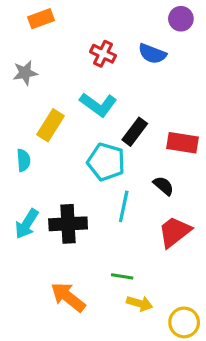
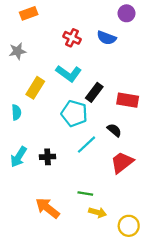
cyan line: (124, 206) -> (86, 145), turned 35
black cross: (68, 224) -> (48, 157), size x0.6

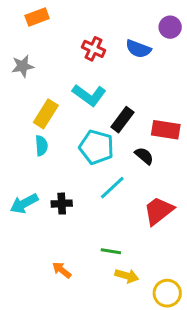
purple circle: (127, 13) -> (170, 27), moved
cyan semicircle: (16, 112) -> (41, 146), moved
black semicircle: (114, 130) -> (144, 156), moved
cyan arrow: (19, 157) -> (24, 204), turned 30
orange arrow: (48, 208) -> (62, 270), size x0.6

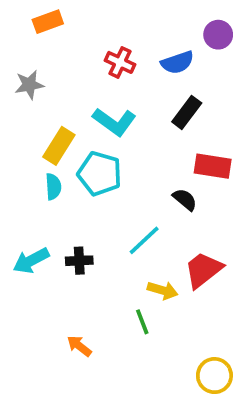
blue semicircle: (138, 49) -> (177, 62), turned -40
black rectangle: (122, 120) -> (187, 112), moved
cyan pentagon: (96, 147) -> (100, 174), moved
green line: (111, 251) -> (142, 322), turned 60
yellow arrow: (127, 276) -> (163, 290), moved

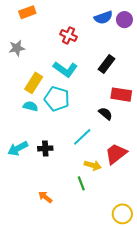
blue semicircle: (177, 62) -> (103, 18), moved
cyan semicircle: (53, 187) -> (30, 106), turned -72

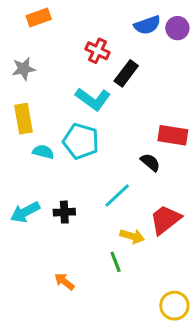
black rectangle: (107, 64) -> (126, 73), moved
yellow rectangle: (34, 83) -> (24, 119), moved, turned -42

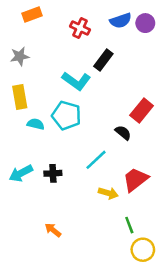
red cross: (98, 51) -> (80, 28), moved
red rectangle: (173, 135) -> (142, 111), turned -60
green line: (116, 262) -> (129, 225), moved

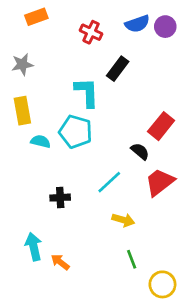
cyan L-shape: (76, 81) -> (87, 92), turned -128
cyan arrow: (21, 173) -> (34, 247), moved, turned 105
red trapezoid: (135, 179) -> (160, 182), moved
green line: (129, 225) -> (132, 259), moved

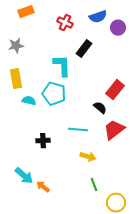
purple circle: (165, 27) -> (118, 28), moved
cyan line: (109, 182) -> (78, 130), turned 48
cyan arrow: (34, 247) -> (24, 176), turned 144

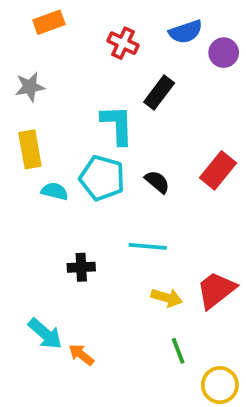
black semicircle: (100, 108) -> (157, 182), moved
red trapezoid: (114, 130) -> (216, 290), moved

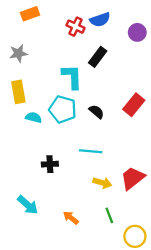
blue semicircle: (186, 32) -> (100, 20), moved
orange arrow: (81, 355) -> (71, 218), moved

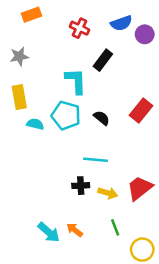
blue semicircle: (100, 20) -> (121, 23), moved
black cross: (50, 164) -> (81, 186), moved
cyan arrow: (28, 205) -> (49, 232), moved

